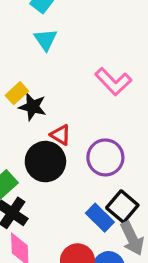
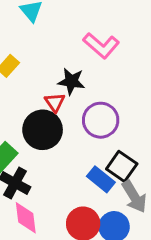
black star: (33, 107) -> (71, 81), moved
red triangle: (61, 135) -> (55, 102), turned 30

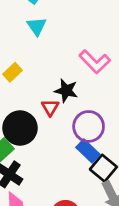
black circle: (43, 130) -> (20, 128), moved
blue rectangle: (101, 179) -> (88, 151), moved

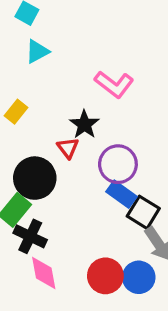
cyan triangle: (37, 26) -> (37, 51), turned 45
black star: (66, 91) -> (84, 124), turned 30

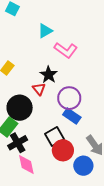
cyan triangle: (37, 51) -> (45, 31), moved
black square: (143, 212) -> (54, 137), moved, turned 30
black cross: (30, 236) -> (18, 143), turned 36
red circle: (105, 276) -> (63, 150), moved

